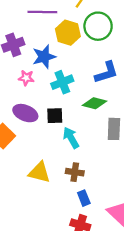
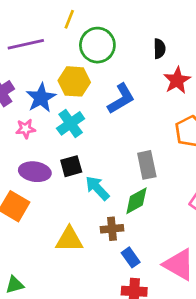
yellow hexagon: (68, 33) -> (74, 81), moved
green diamond: (95, 103) -> (136, 201), moved, turned -30

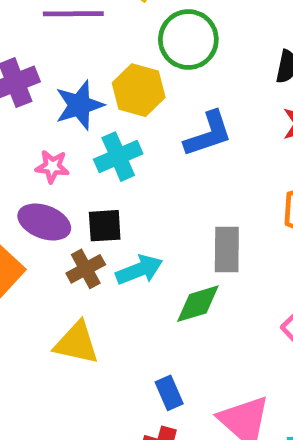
pink star: (26, 129) -> (52, 166), moved
cyan arrow: (97, 188) -> (139, 270), turned 100
brown cross: (112, 229) -> (86, 269), moved, turned -35

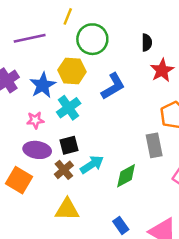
gray rectangle: (227, 249) -> (154, 145), moved

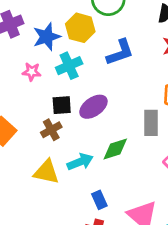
purple ellipse: (37, 150) -> (93, 107), moved, turned -55
cyan arrow: (92, 164) -> (80, 162), moved

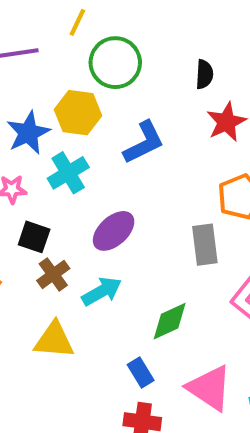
black square: (62, 105) -> (34, 237), moved, turned 30
green diamond: (115, 149) -> (170, 321), moved
cyan arrow: (80, 162) -> (102, 291), moved

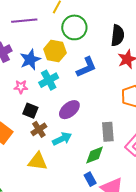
black semicircle: (204, 74) -> (118, 35), size x1.5
gray rectangle: (205, 245) -> (108, 132), moved
blue rectangle: (141, 373) -> (90, 179), moved

